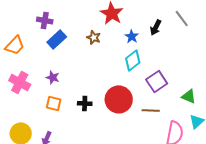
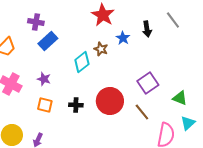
black arrow: (156, 27) -> (147, 29), turned -35
brown star: (94, 37) -> (101, 49), moved
cyan diamond: (133, 60) -> (82, 62), moved
brown line: (151, 110) -> (142, 112), turned 48

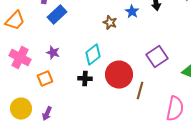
cyan diamond: (82, 62) -> (93, 55), moved
orange square: (45, 105) -> (45, 79), moved, turned -35
brown line: (142, 112) -> (140, 91), moved, turned 54

